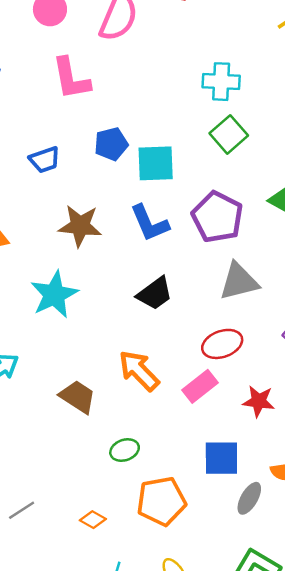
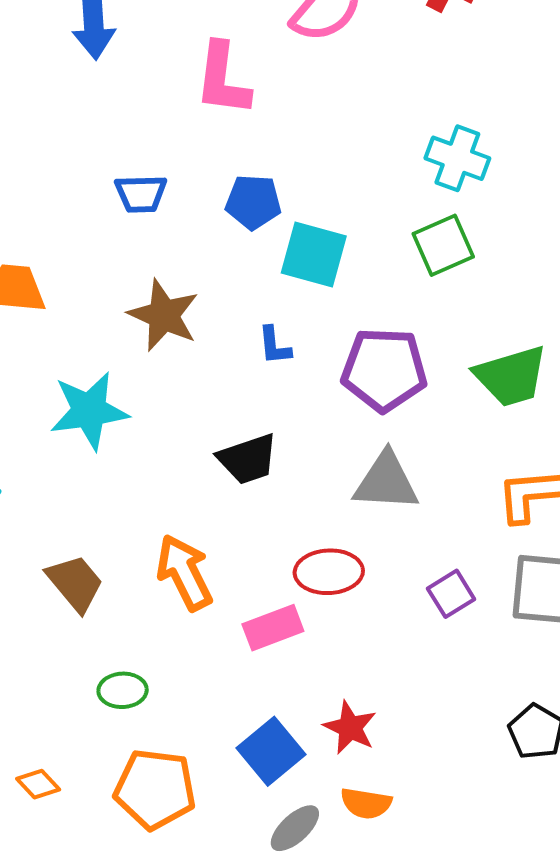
purple pentagon: (217, 217) -> (384, 370), turned 30
blue L-shape: (150, 223) -> (274, 346), size x0.6
red star: (259, 401) -> (350, 728), moved
blue square: (221, 458) -> (271, 751), turned 33

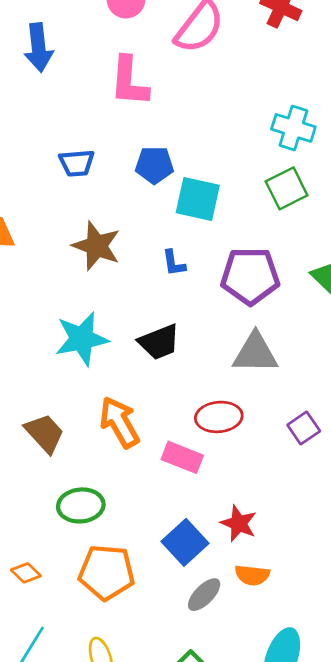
cyan star: (89, 411) -> (82, 339), moved
pink rectangle: (273, 628) -> (182, 457), turned 45
green ellipse: (123, 690) -> (81, 505), size x1.4

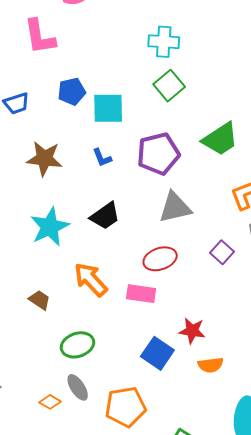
brown trapezoid: (45, 433) -> (40, 300), size x0.7
orange pentagon: (107, 572) -> (126, 407), moved
gray ellipse: (204, 595) -> (78, 387), moved, turned -64

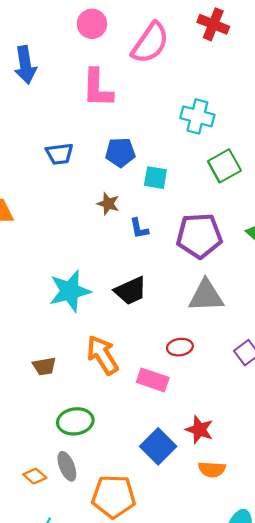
cyan cross: (164, 42) -> (197, 116), moved
cyan square: (108, 108) -> (155, 178), size x0.7
brown star: (44, 159) -> (108, 204), moved, size x0.6
red ellipse: (160, 259) -> (180, 347), size x0.7
brown trapezoid: (40, 300) -> (44, 366), turned 125

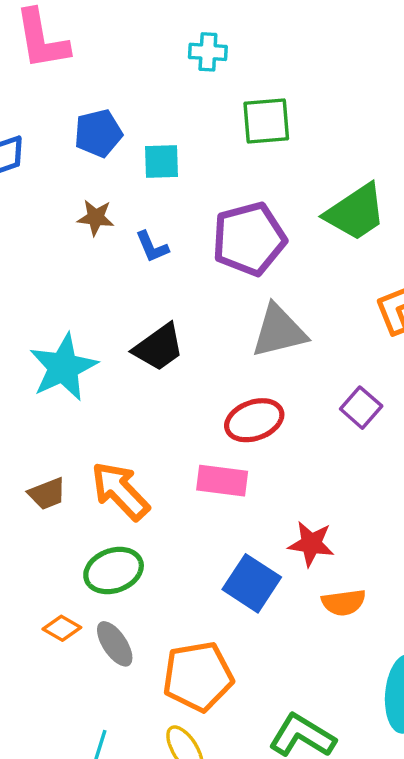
cyan cross: (197, 116) -> (208, 52), size x0.7
green square: (224, 166) -> (266, 121), turned 36
red ellipse: (180, 347) -> (254, 420), size x1.4
orange arrow: (102, 355) -> (120, 491), moved
orange diamond: (35, 476) -> (62, 628), moved

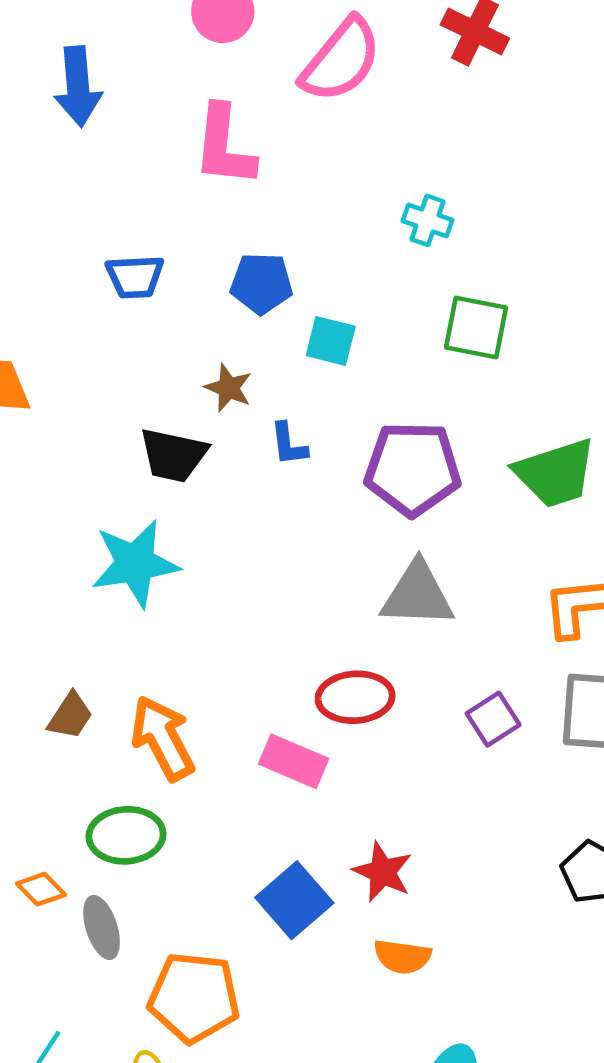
black trapezoid: (159, 347) -> (173, 455), moved, turned 32
brown trapezoid: (47, 494) -> (70, 716), turned -51

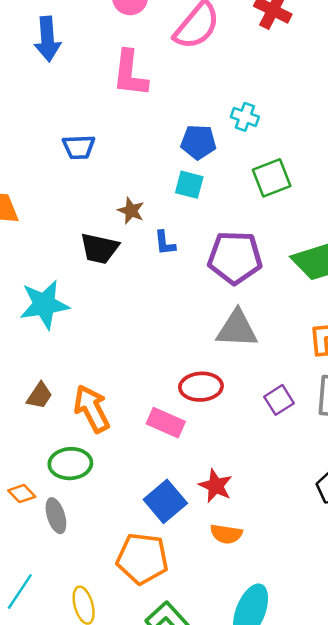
blue pentagon: (262, 283) -> (198, 142), moved
green square: (476, 327) -> (272, 178), turned -33
cyan star: (135, 563) -> (44, 305), moved
orange pentagon: (194, 998) -> (142, 559), moved

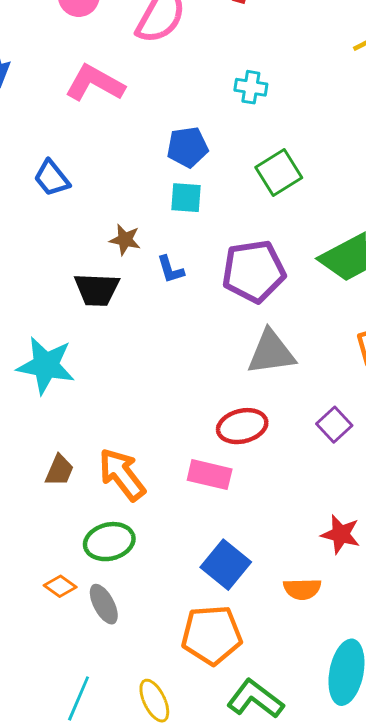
pink L-shape: (130, 74) -> (95, 83), turned 123
cyan cross: (245, 117) -> (251, 87), moved
blue trapezoid: (79, 147) -> (52, 178), turned 64
cyan star: (44, 305) -> (46, 365), turned 30
red star: (216, 486) -> (341, 534), moved

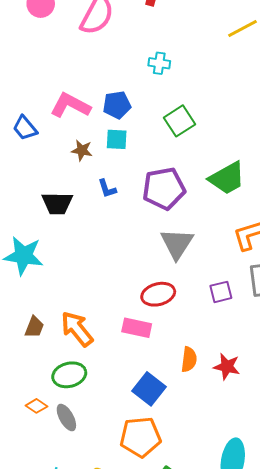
pink L-shape: (95, 83) -> (70, 105), moved
brown star: (125, 240) -> (82, 150), moved
gray triangle: (271, 352) -> (177, 244), turned -48
purple square: (334, 425) -> (221, 292), turned 30
orange semicircle: (302, 589) -> (189, 359), moved, turned -80

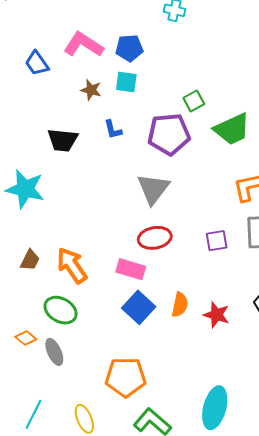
green square: (179, 121) -> (194, 101), moved, size x0.7
gray triangle: (177, 244) -> (153, 189), moved
green ellipse: (69, 375) -> (61, 310), turned 40
blue square: (149, 389) -> (139, 307), moved

